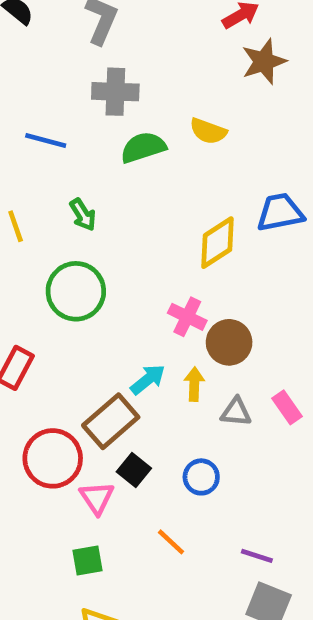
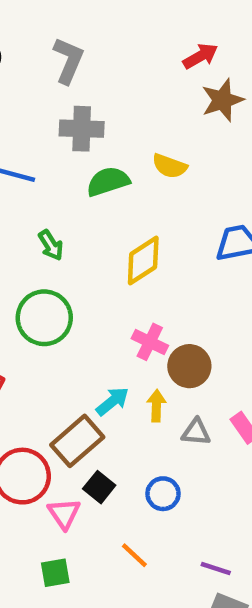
yellow diamond: (217, 243) -> (143, 261), moved

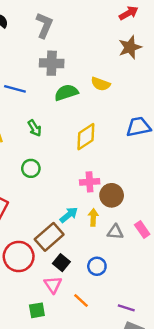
red arrow: (200, 56) -> (129, 13), moved
green circle: (44, 318) -> (31, 168), size x0.6
pink cross: (150, 342) -> (90, 182), turned -30
pink triangle: (64, 513) -> (53, 285), moved

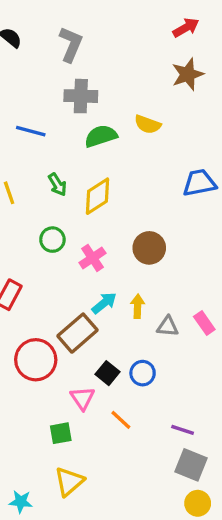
yellow diamond: (86, 137) -> (97, 196), moved
pink cross: (90, 182) -> (92, 258), moved, turned -30
brown circle: (112, 195) -> (149, 248), moved
black square: (61, 263) -> (108, 373), moved

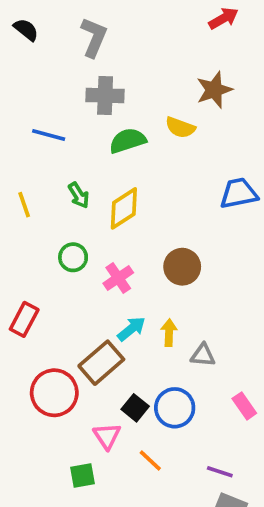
brown star: (188, 74) -> (214, 90), moved
pink rectangle: (204, 323) -> (244, 406), moved
blue circle: (143, 373) -> (175, 408), size x1.4

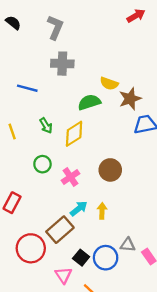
brown star: (214, 90) -> (130, 99), moved
green semicircle: (128, 141) -> (89, 102), moved
gray triangle: (203, 355) -> (128, 245), moved

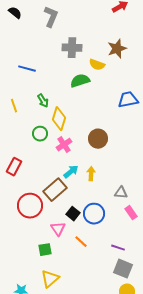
gray cross: (62, 64) -> (72, 48), moved
brown star: (130, 99) -> (117, 49), moved
yellow diamond: (74, 134) -> (59, 119), moved, turned -40
gray triangle: (128, 245) -> (121, 193), moved

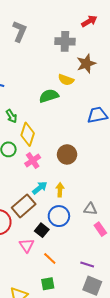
gray cross: (72, 48) -> (65, 41), moved
blue circle: (94, 214) -> (59, 216), moved
green square: (45, 250) -> (48, 284), moved

